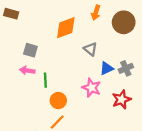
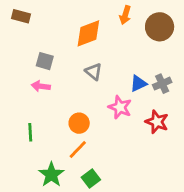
gray triangle: (90, 49) -> (94, 72), moved
green line: (45, 80) -> (30, 132), moved
red star: (122, 99) -> (157, 122), turned -30

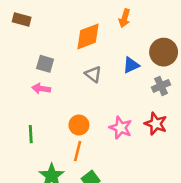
brown circle: (160, 27) -> (164, 52), moved
blue triangle: (138, 84) -> (131, 65), moved
pink star: (120, 107) -> (121, 128), moved
orange line: (78, 149) -> (78, 151), turned -30

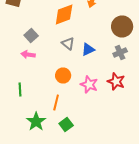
gray square: (45, 64) -> (31, 36), turned 32
blue triangle: (131, 65) -> (88, 50), moved
orange circle: (79, 125) -> (63, 76), moved

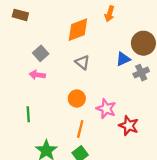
blue triangle: (88, 50) -> (123, 59), moved
red star: (116, 82) -> (129, 126), moved
orange line: (56, 102) -> (80, 129), moved

